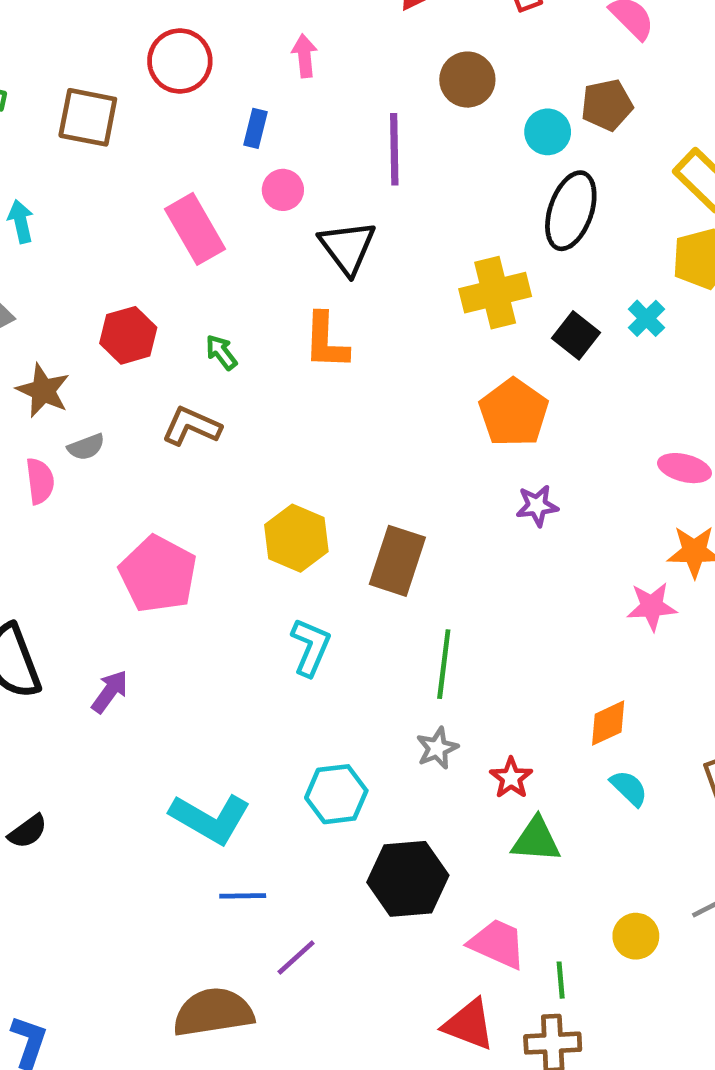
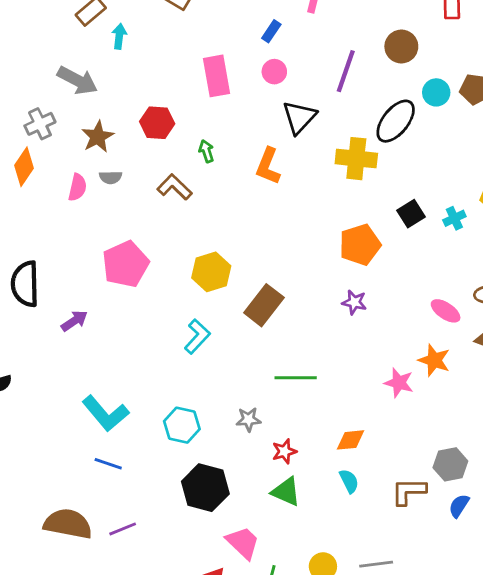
black ellipse: (571, 211) -> (396, 121), moved
yellow cross: (495, 293) -> (356, 159), moved
green line: (444, 664) -> (296, 378), moved, turned 63
purple line: (296, 958) -> (123, 529), moved

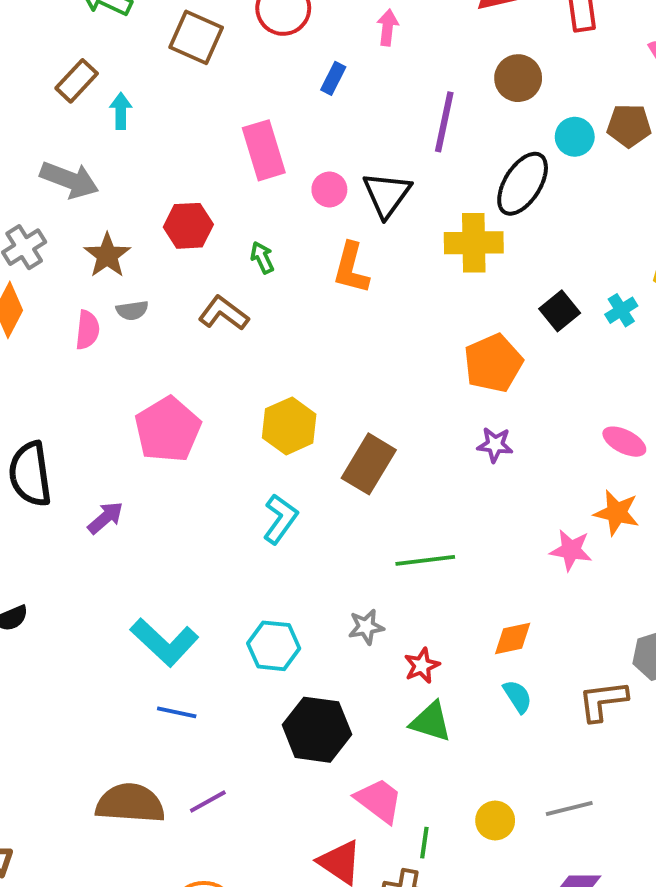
pink circle: (274, 72) -> (329, 189), moved

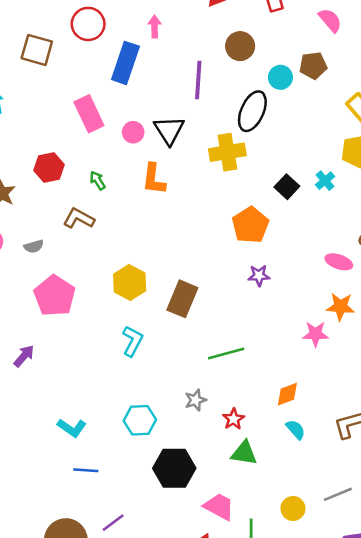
blue rectangle: (333, 78) -> (125, 63), size x2.0
gray semicircle: (132, 310) -> (34, 246), moved
cyan L-shape: (164, 642) -> (72, 428), size x0.7

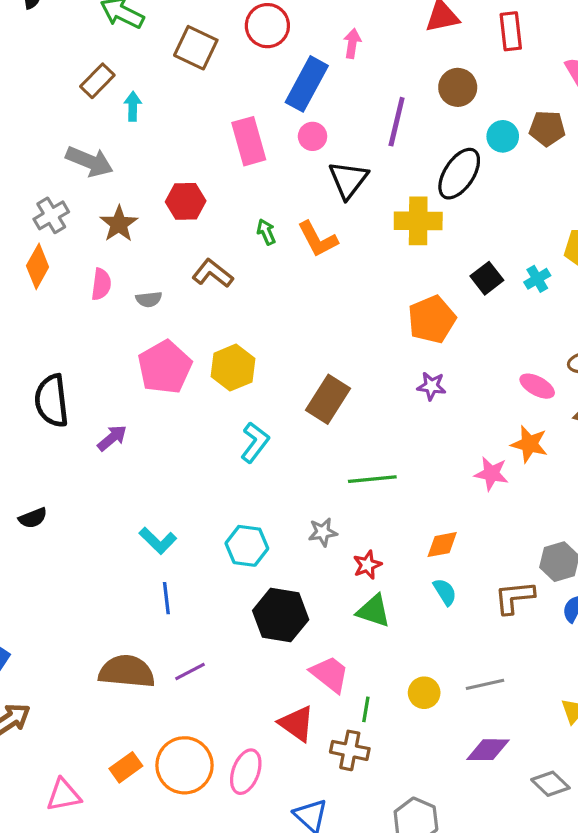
pink circle: (133, 132) -> (313, 136), moved
orange L-shape: (154, 179) -> (318, 239), turned -44
green arrow: (98, 180) -> (266, 232), moved
yellow hexagon: (130, 282) -> (233, 368), moved
blue line: (86, 470) -> (166, 598), turned 70

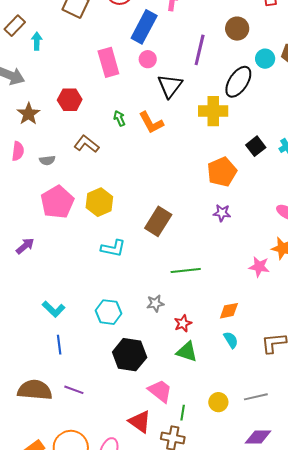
cyan L-shape: (255, 442) -> (113, 248), turned 65
purple line: (190, 671) -> (74, 390), turned 48

